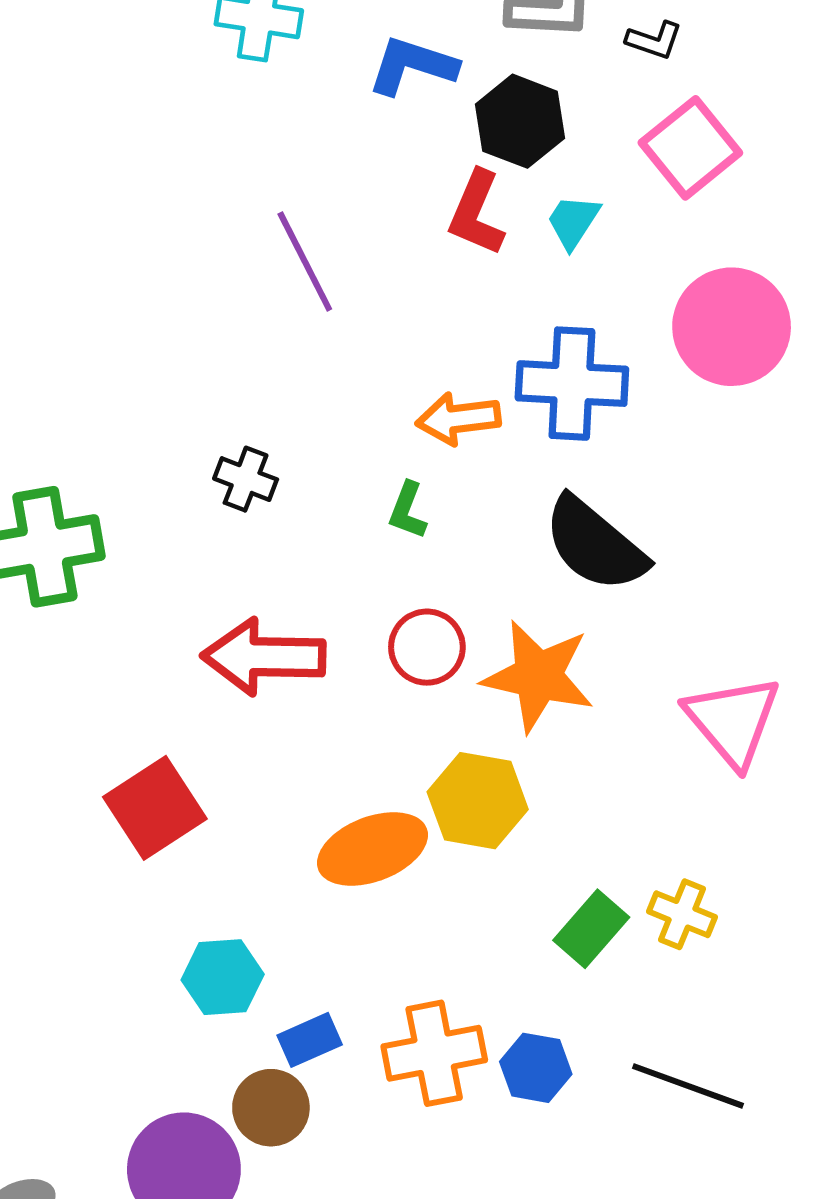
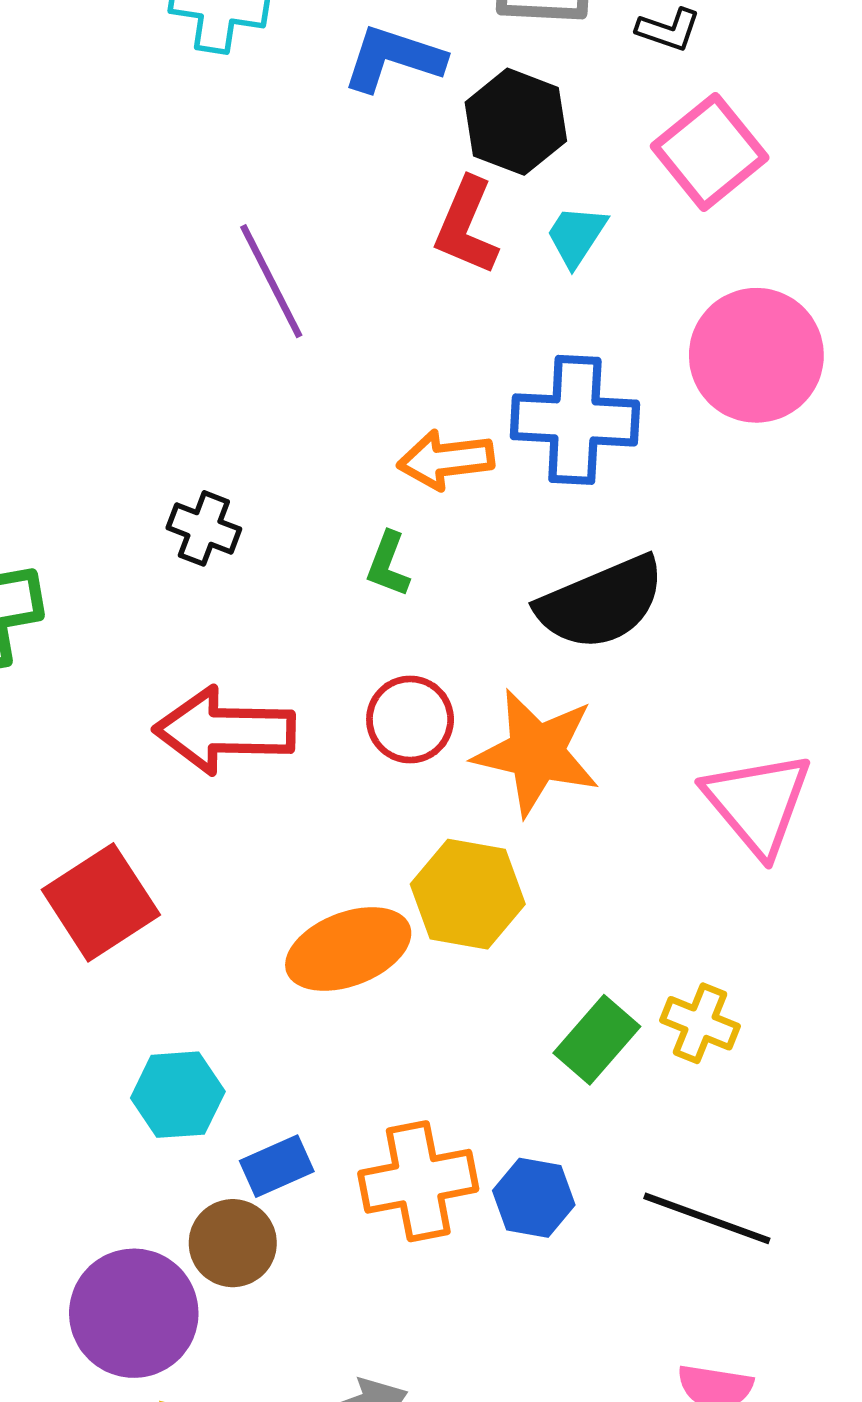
black semicircle: (595, 544) -> (601, 603), turned -63

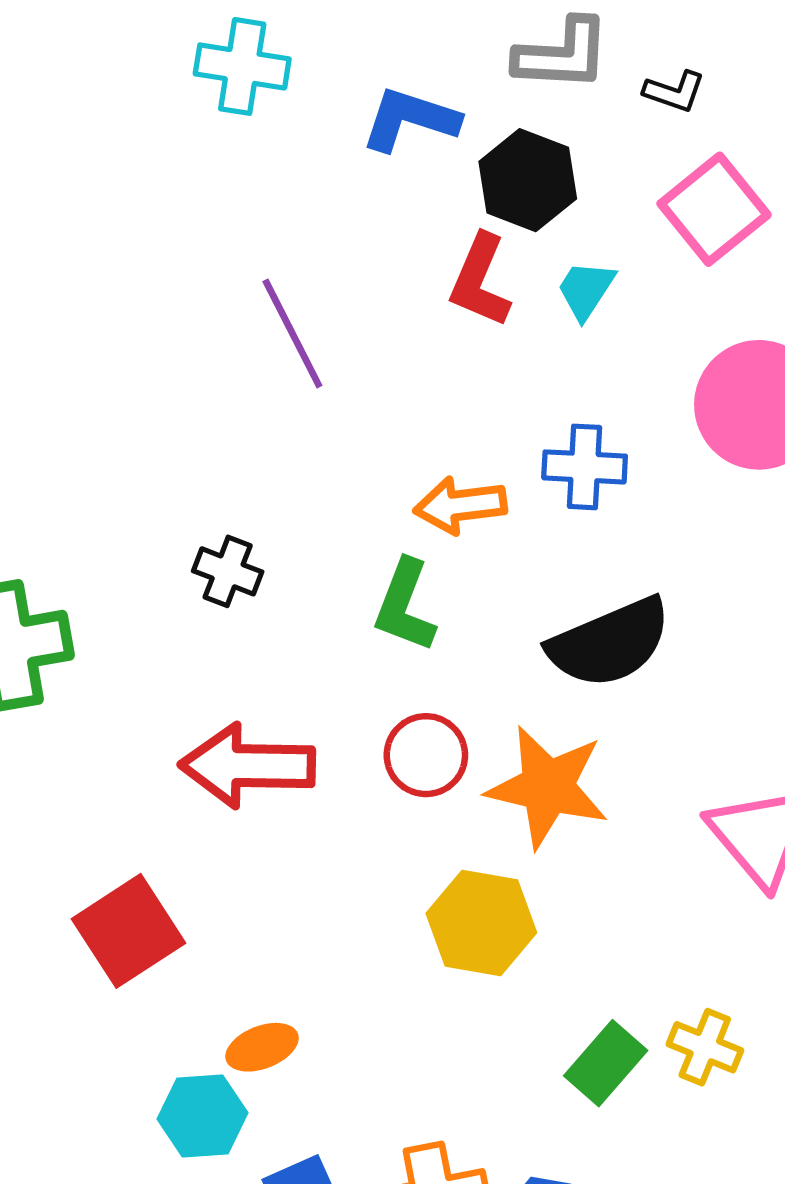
blue cross: (575, 420) -> (585, 467), size x0.7
green L-shape: (388, 564) -> (405, 606), size x1.5
orange ellipse: (348, 949) -> (262, 1047), moved, size x0.6

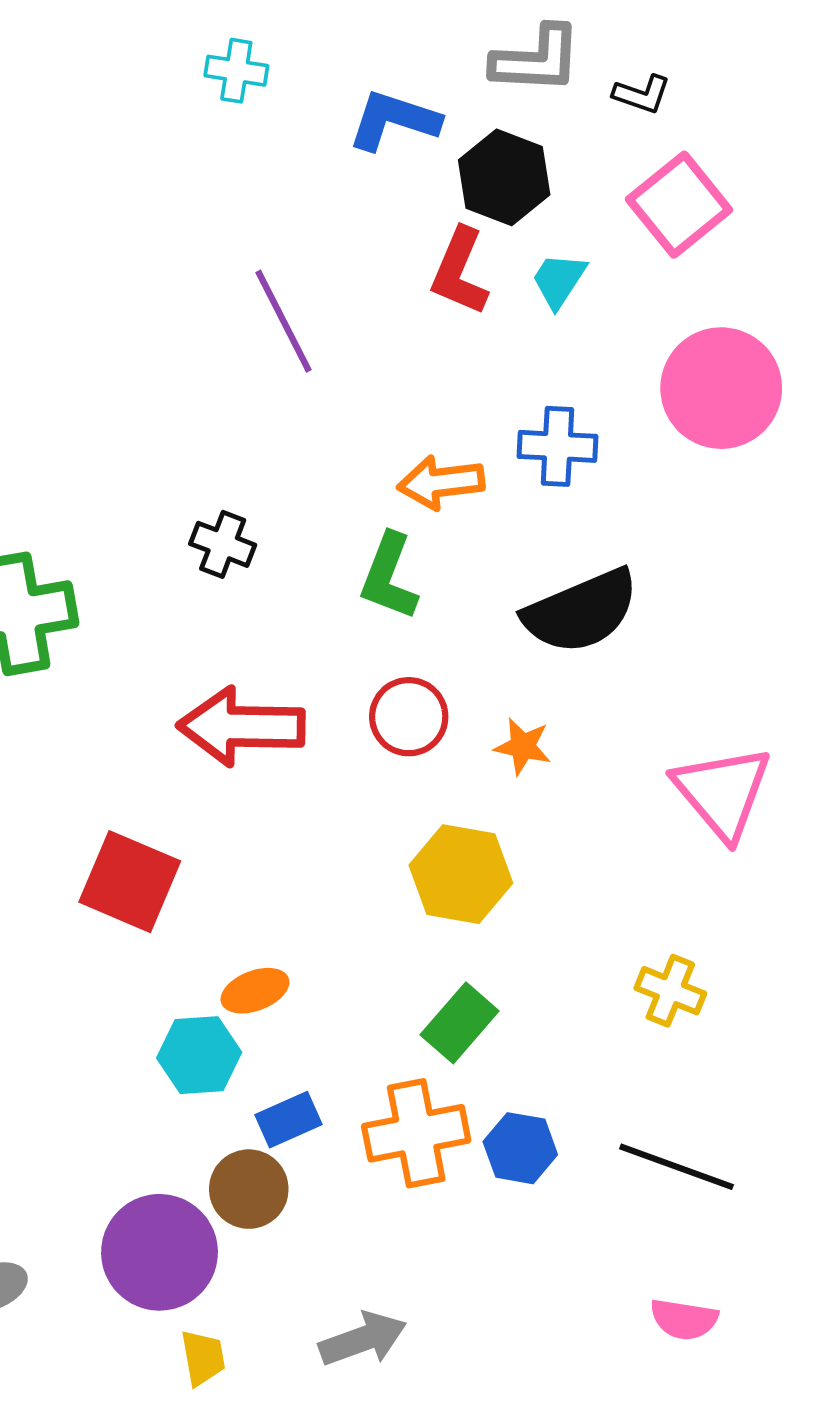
cyan cross: (242, 66) -> (236, 71), size x0.7
orange star: (548, 787) -> (523, 746), size x0.5
red square: (128, 931) -> (130, 882), turned -34
green rectangle: (606, 1063) -> (460, 1023), moved

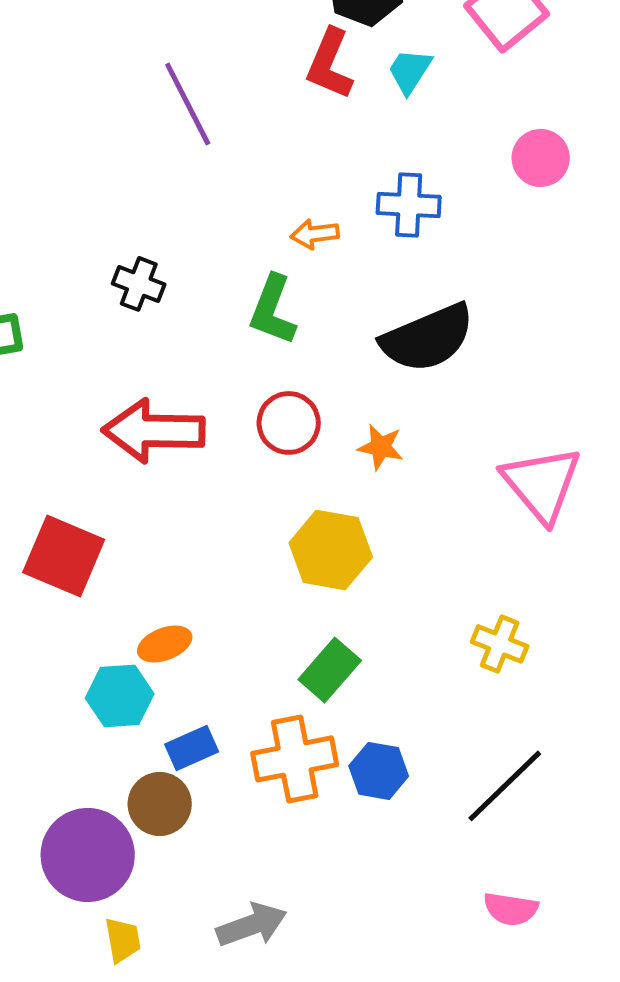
pink circle: (721, 388) -> (541, 158), size x0.6
orange arrow: (441, 482) -> (315, 234), size x0.7
black line: (677, 1167) -> (505, 786), turned -64

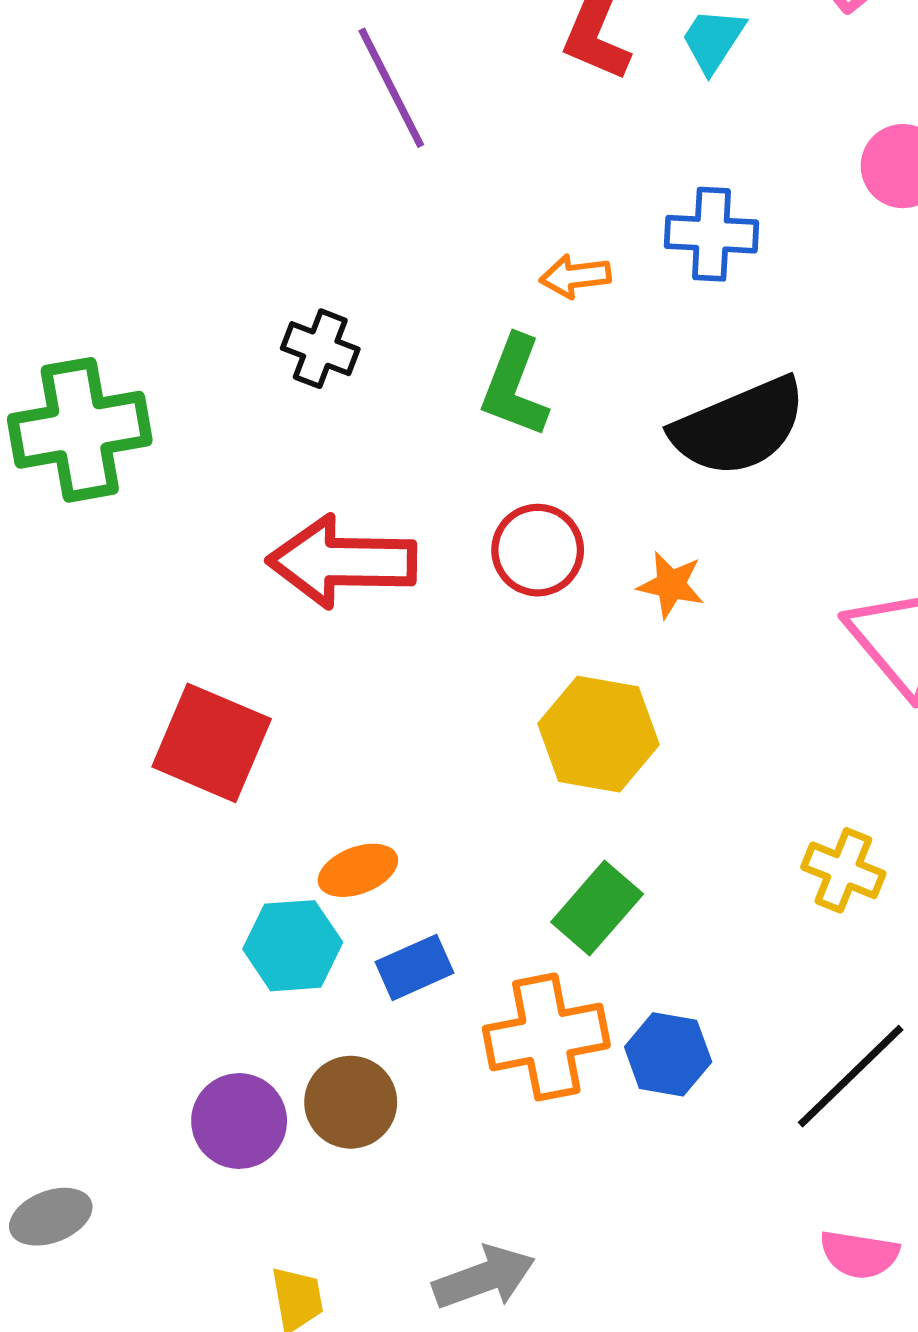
blue rectangle: (192, 748) -> (414, 967), moved
purple circle: (88, 855) -> (239, 1121), moved, size x0.7

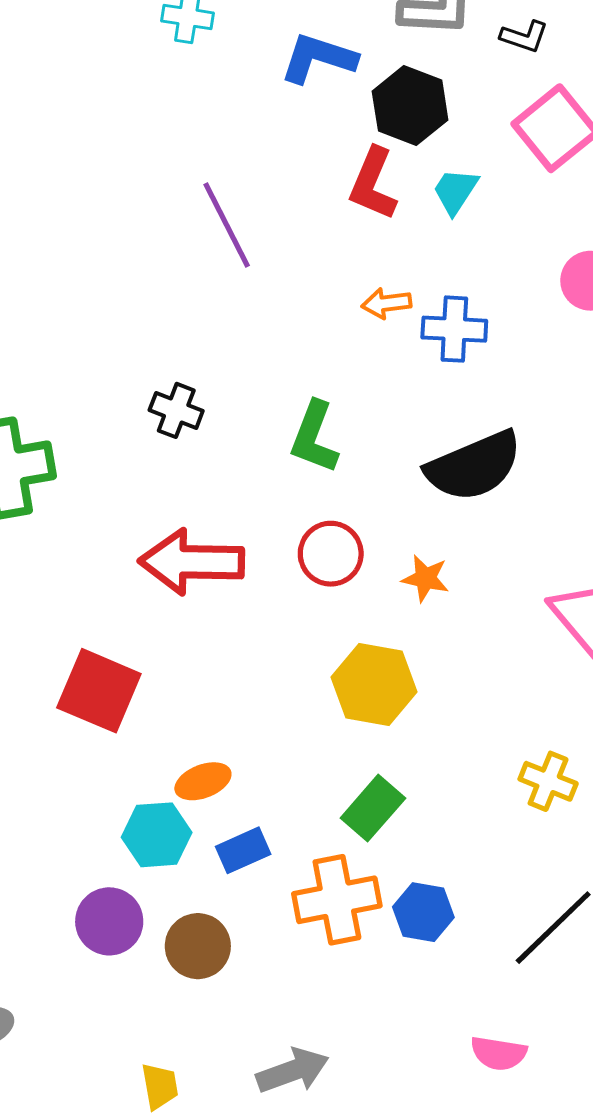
orange arrow: (575, 276) -> (386, 303), moved
purple circle: (239, 1121) -> (109, 921), moved
pink semicircle: (859, 1254) -> (499, 1053), moved

